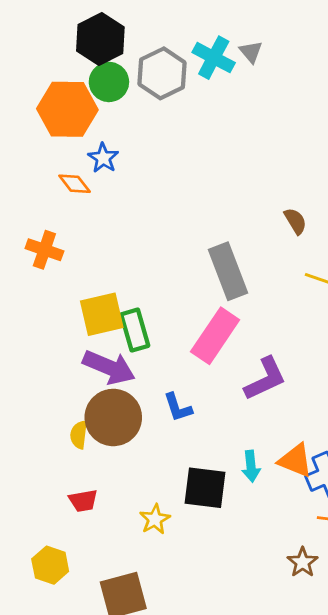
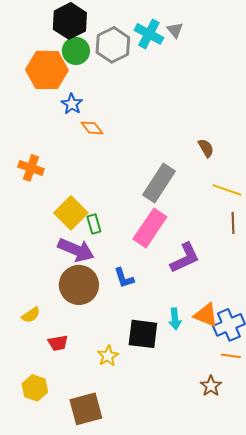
orange diamond: (75, 184) -> (92, 128), moved
gray rectangle: (228, 271) -> (159, 183), turned 54
yellow square: (102, 314) -> (71, 213), turned -32
green rectangle: (135, 330) -> (94, 224), size x0.7
yellow semicircle: (79, 435) -> (31, 315), moved, turned -132

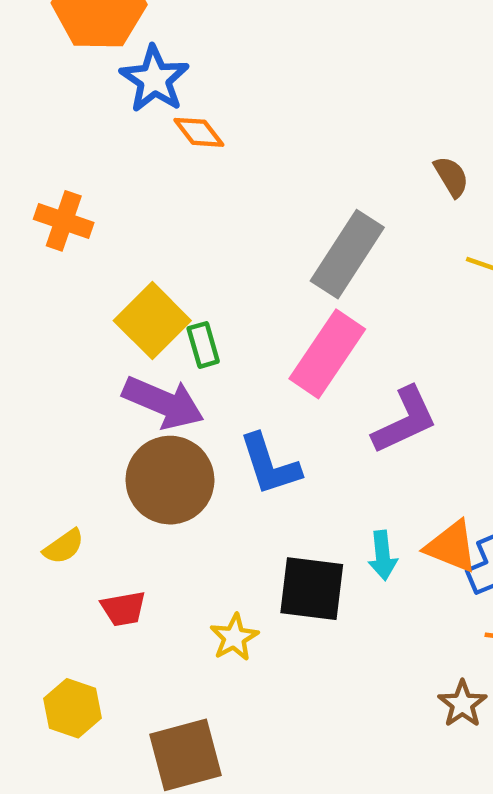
blue star: (72, 104) -> (154, 79), size x1.4
blue L-shape: (124, 278) -> (270, 465), size x1.4

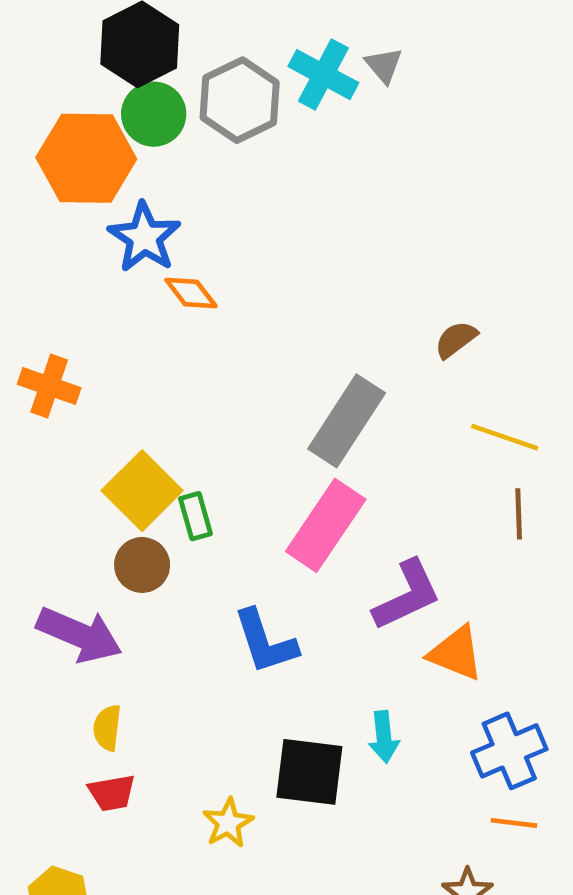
brown semicircle: (451, 177) -> (456, 340), turned -96
purple arrow: (163, 403) -> (79, 635), moved
brown circle: (170, 480) -> (142, 565), moved, size x0.6
yellow semicircle: (64, 547) -> (107, 728), moved, turned 132
orange triangle: (451, 547) -> (456, 653), moved

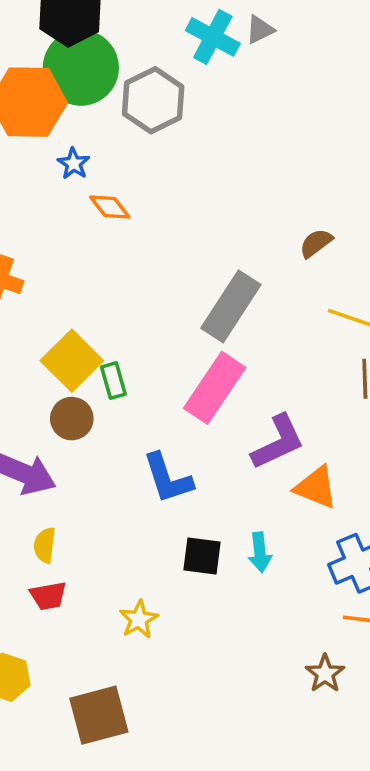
gray triangle: (384, 65) -> (260, 30), turned 44
gray hexagon: (240, 100) -> (153, 100), moved
green circle: (154, 114) -> (81, 68), size x1.5
blue star: (144, 237) -> (74, 164), size x0.6
black square: (309, 772) -> (202, 556), moved, size x0.7

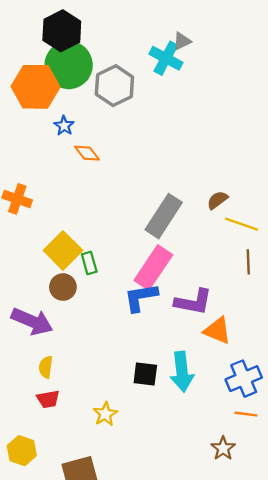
cyan cross: (213, 37) -> (166, 58), moved
brown semicircle: (316, 243) -> (217, 200), moved
purple L-shape: (278, 442) -> (193, 302), turned 36
blue L-shape: (168, 478) -> (141, 297), moved, turned 99
cyan arrow: (260, 552) -> (182, 372), size x1.6

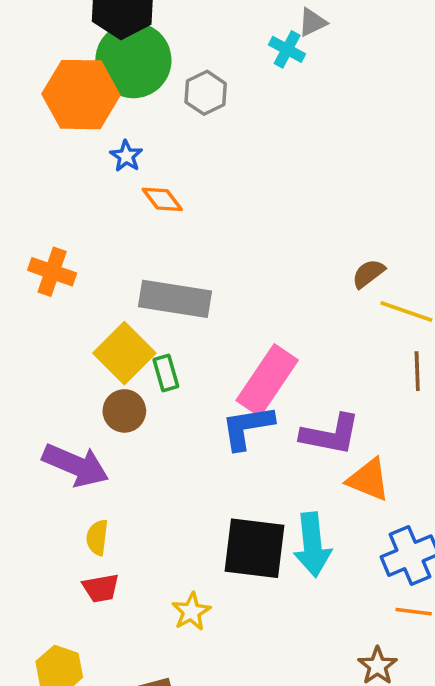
cyan cross: (166, 58) -> (287, 49), size x0.7
gray hexagon: (114, 86) -> (206, 93), size x0.7
gray rectangle: (164, 216) -> (175, 299), moved, turned 66
black square: (145, 374) -> (255, 548), size x1.6

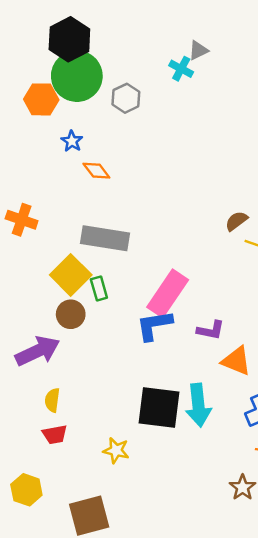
orange hexagon: (81, 95) -> (41, 99), size x0.7
purple L-shape: (330, 434) -> (211, 330), size x0.7
purple arrow: (76, 465) -> (38, 351), turned -48
yellow star: (191, 612) -> (116, 451), turned -30

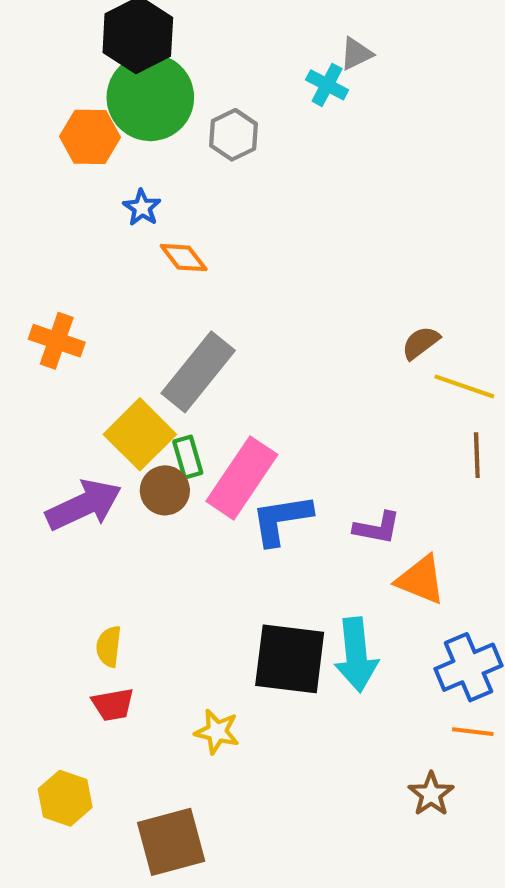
gray rectangle: (105, 238) -> (198, 372), turned -60
pink rectangle: (168, 293) -> (242, 478), moved
brown circle: (71, 314) -> (165, 490), moved
purple arrow: (38, 351) -> (84, 505), moved

